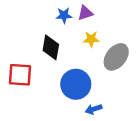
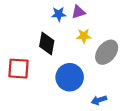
blue arrow: (94, 109) -> (99, 100), moved

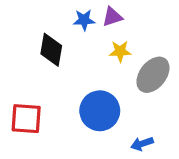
black diamond: (47, 44) -> (51, 50), moved
red square: (18, 69) -> (26, 119), moved

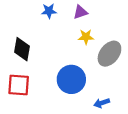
blue star: (84, 20) -> (49, 11), moved
black diamond: (51, 50) -> (22, 49), moved

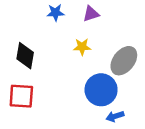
yellow star: (86, 37) -> (82, 47), moved
blue circle: (71, 79) -> (101, 90), moved

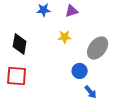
blue circle: (101, 90) -> (80, 71), size x0.6
blue arrow: (115, 116) -> (91, 92), turned -112

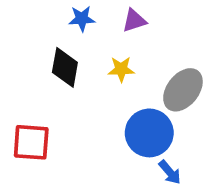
black diamond: (20, 44) -> (65, 67), moved
blue circle: (80, 71) -> (149, 133), size x1.6

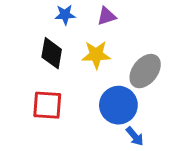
yellow star: (121, 69) -> (96, 55), size x1.4
red square: (31, 142) -> (47, 105), moved

